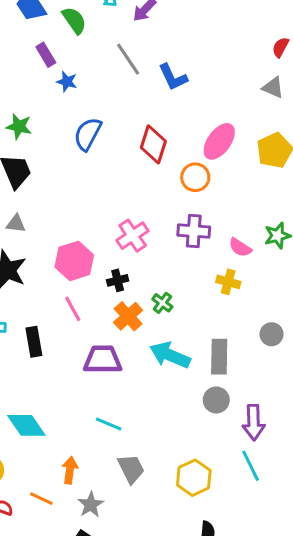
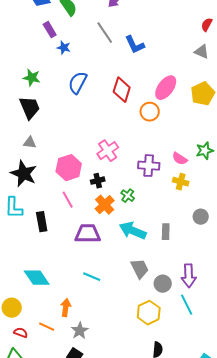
purple cross: (194, 231) -> (149, 166), moved
yellow cross: (228, 282) -> (181, 182), moved
gray rectangle: (219, 357) -> (166, 232), size x0.7
gray circle: (216, 400) -> (163, 284), moved
gray trapezoid: (131, 469) -> (140, 269), moved

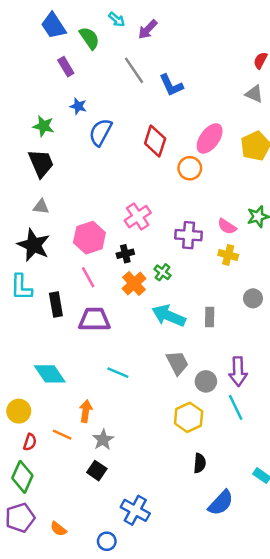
blue star: (64, 48) -> (78, 106), moved
purple trapezoid: (88, 234) -> (94, 319), moved
red semicircle: (21, 333) -> (30, 442), turned 88

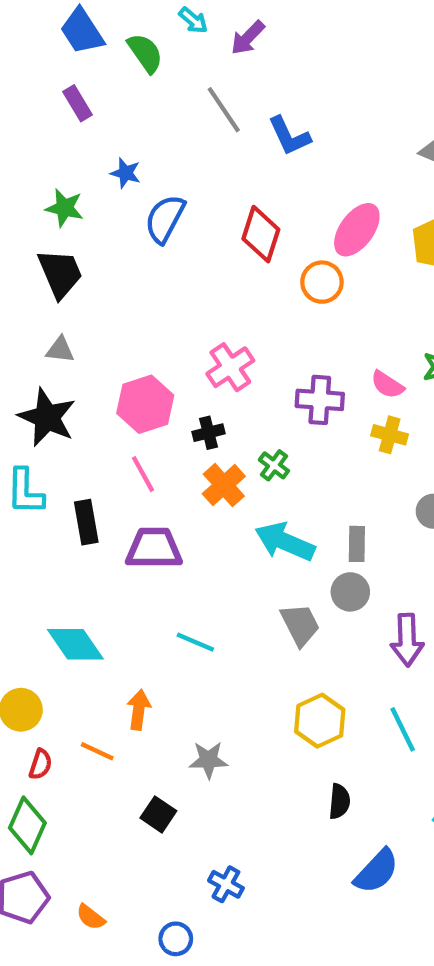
purple rectangle: (66, 67) -> (78, 103), moved
gray circle: (206, 381) -> (350, 592), moved
cyan line: (236, 407) -> (403, 729), moved
gray star: (103, 440) -> (208, 760), moved, turned 30
blue cross: (135, 510) -> (226, 884), size x0.7

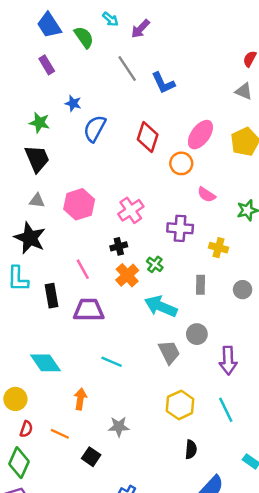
pink semicircle: (387, 385) -> (206, 195), moved
pink hexagon: (145, 404) -> (79, 204), moved
gray rectangle: (357, 544) -> (200, 285), moved
orange line: (97, 751) -> (60, 434), moved

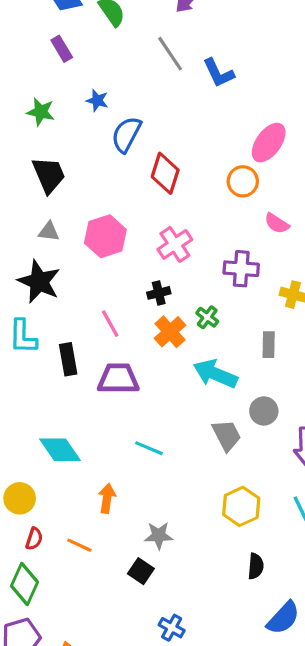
green star: (39, 123) -> (41, 112), moved
red diamond: (148, 137) -> (165, 173), moved
black square: (91, 457) -> (141, 571), moved

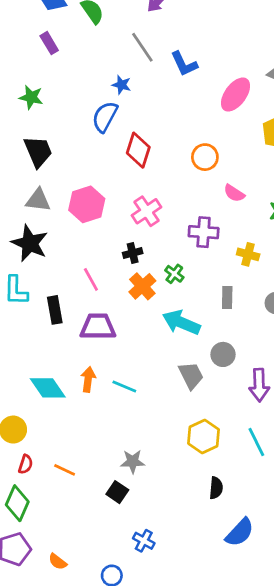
blue star: (97, 100) -> (122, 85), moved
pink ellipse: (269, 143) -> (236, 95), moved
gray triangle: (49, 231) -> (38, 200), size x1.4
orange arrow: (107, 498) -> (88, 379), moved

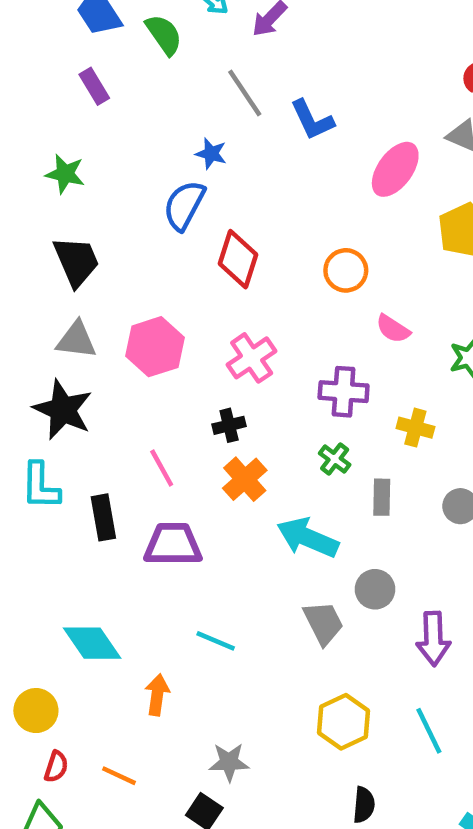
green cross: (174, 274) -> (335, 459), moved
orange arrow: (88, 379) -> (157, 695), moved

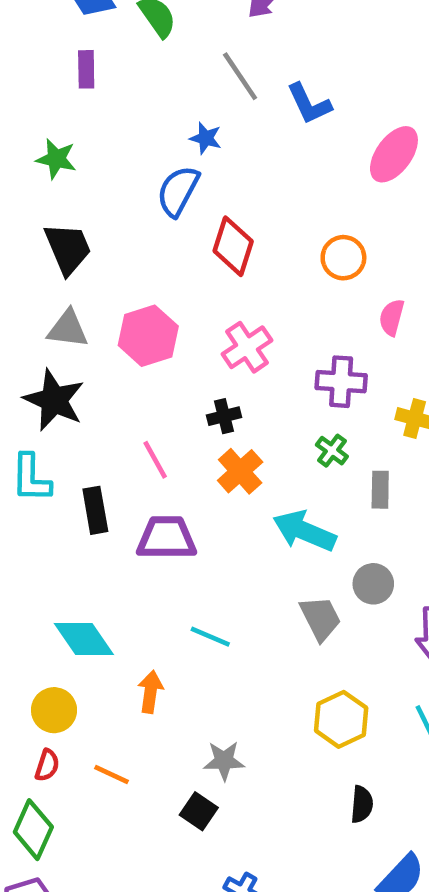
purple rectangle: (94, 86) -> (86, 69), turned 30
pink semicircle: (393, 329) -> (392, 317), turned 72
yellow circle: (36, 711) -> (54, 710), moved

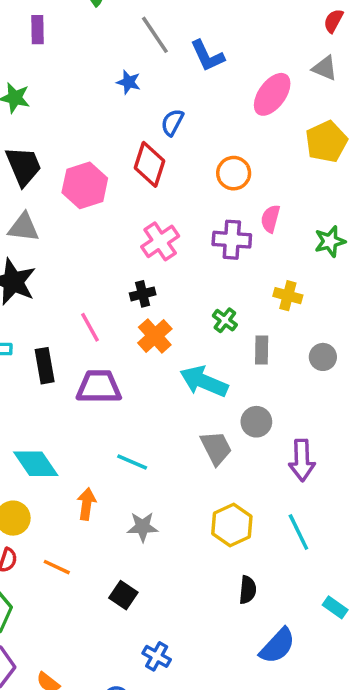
blue semicircle: (178, 191) -> (172, 122), moved, size x0.7
pink hexagon: (148, 336) -> (85, 185), moved
purple cross: (341, 382) -> (232, 240), moved
gray star: (224, 761) -> (143, 527), moved

